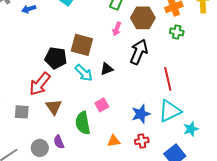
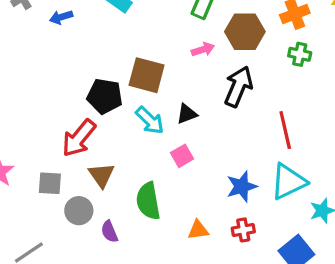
pink arrow: (117, 29) -> (203, 49), turned -128
pink square: (102, 105) -> (182, 156), moved
gray circle: (40, 148) -> (79, 211), moved

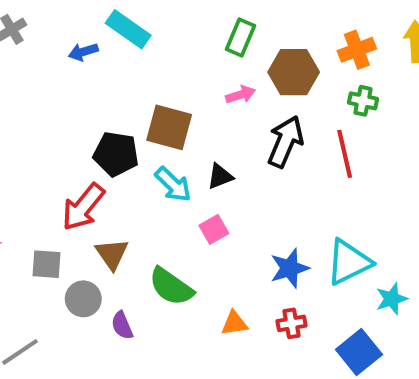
blue arrow: (61, 17) -> (83, 52), moved
red line: (285, 130) -> (345, 154), moved
green semicircle: (148, 201) -> (171, 287), turned -45

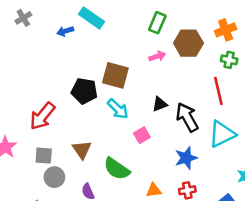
black arrow: (285, 142) -> (187, 117), moved, turned -52
black triangle: (220, 176) -> (160, 104), moved
red arrow: (83, 207) -> (42, 116), moved
cyan triangle: (349, 262) -> (222, 134), moved
gray circle: (83, 299) -> (54, 177), moved

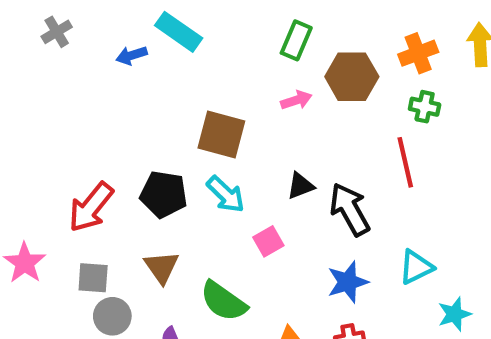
black pentagon: (84, 91) -> (164, 194), moved
cyan triangle: (222, 134) -> (416, 267), moved, size x0.7

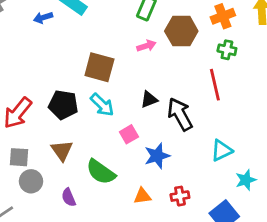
blue star: (348, 282) -> (157, 156), moved

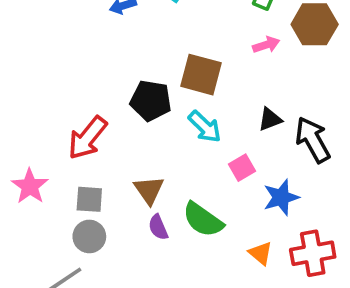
black pentagon: (63, 105) -> (151, 101), moved
gray circle: (31, 181) -> (89, 236), moved
orange triangle: (142, 196) -> (261, 253), turned 48
red cross: (180, 196) -> (313, 253), size x1.6
purple semicircle: (69, 197) -> (158, 227), moved

